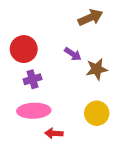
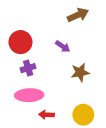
brown star: (97, 69) -> (80, 72), moved
yellow circle: (97, 113) -> (83, 115), moved

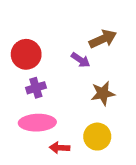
brown arrow: (78, 15) -> (103, 39), moved
yellow circle: (83, 115) -> (97, 137), moved

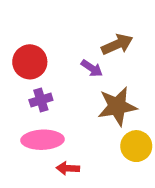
brown star: (103, 93) -> (117, 106), size x1.4
yellow circle: (97, 137) -> (136, 146), moved

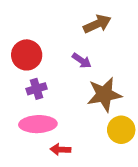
brown arrow: (117, 44) -> (97, 24), moved

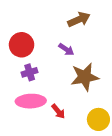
yellow circle: (121, 130) -> (98, 119), moved
red arrow: (61, 150) -> (58, 111), moved, turned -133

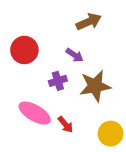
purple cross: (30, 72) -> (58, 81), moved
pink ellipse: (31, 101) -> (35, 113), turned 32

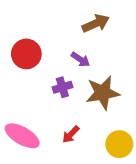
pink ellipse: (35, 113) -> (22, 136), moved
red arrow: (66, 125) -> (71, 134), turned 84

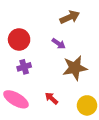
purple cross: (62, 87) -> (24, 67), moved
red arrow: (71, 134) -> (52, 98), turned 88

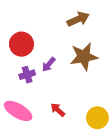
purple arrow: (59, 44) -> (49, 64), moved, turned 96
brown star: (75, 68) -> (84, 57), moved

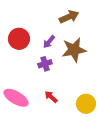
purple arrow: (49, 64) -> (49, 42), moved
purple cross: (27, 75) -> (45, 64), moved

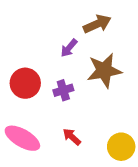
red circle: (19, 39) -> (25, 83), moved
purple arrow: (49, 42) -> (69, 48), moved

